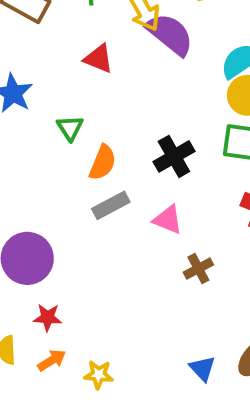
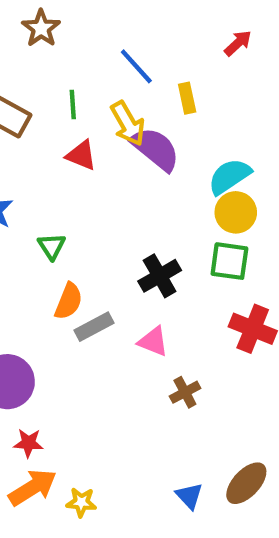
red triangle: (99, 59) -> (81, 155), moved
orange semicircle: (103, 163) -> (69, 301), moved
orange arrow: (52, 360) -> (33, 487), size x1.6

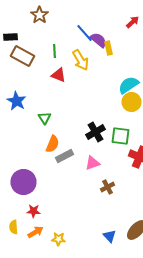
purple semicircle: (155, 149) -> (98, 40), moved, size x0.7
green square: (229, 261) -> (120, 136), moved
pink triangle: (153, 341) -> (92, 163), turned -42
orange arrow: (33, 487) -> (36, 232), size x0.7

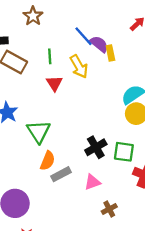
red triangle: (58, 75) -> (54, 83), turned 35
green triangle: (44, 118) -> (39, 132), size x1.6

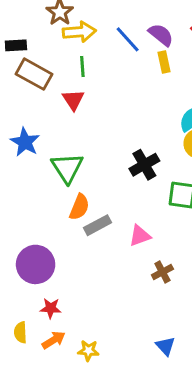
purple semicircle: (99, 44) -> (161, 35), moved
yellow arrow: (79, 66) -> (79, 32), moved, turned -65
red triangle: (54, 83) -> (73, 100), moved
black cross: (96, 147) -> (144, 165), moved

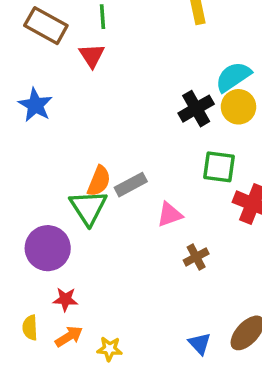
black cross: (144, 165) -> (196, 109), moved
green triangle: (67, 168) -> (88, 208), moved
gray rectangle: (97, 225) -> (131, 185), moved

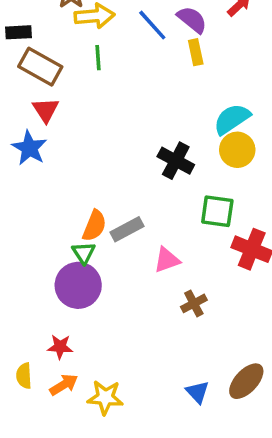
red triangle: (92, 56) -> (46, 110), moved
black cross: (196, 109) -> (176, 161), moved, turned -32
green triangle: (88, 208) -> (84, 253), size x0.6
purple circle: (48, 248) -> (78, 285), moved
yellow star: (110, 349) -> (105, 397), size x1.4

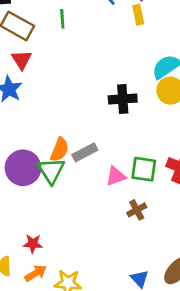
black cross: (176, 161) -> (123, 99), turned -32
green square: (217, 211) -> (144, 169), moved
green triangle: (84, 253) -> (51, 171), size x1.5
purple circle: (78, 285) -> (23, 168), moved

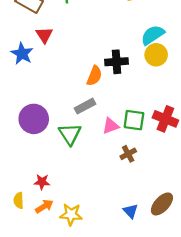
red triangle: (22, 60) -> (44, 35), moved
orange semicircle: (60, 150) -> (94, 76), moved
green triangle: (51, 171) -> (70, 134), moved

